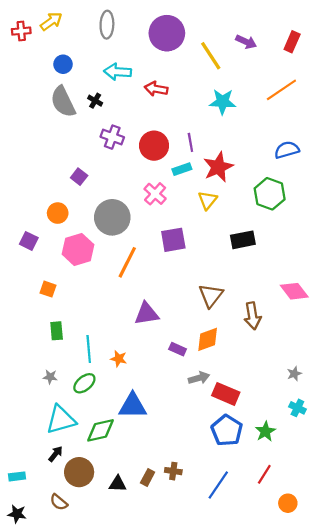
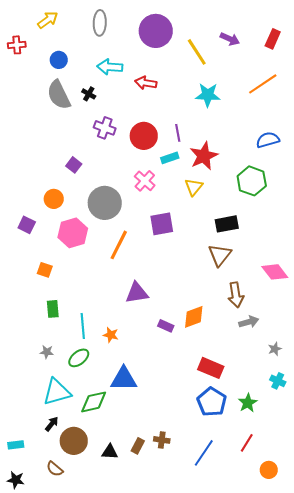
red cross: (21, 31) -> (17, 45), moved
brown triangle: (211, 295) -> (220, 255), moved
gray arrow: (199, 378) -> (249, 322), moved

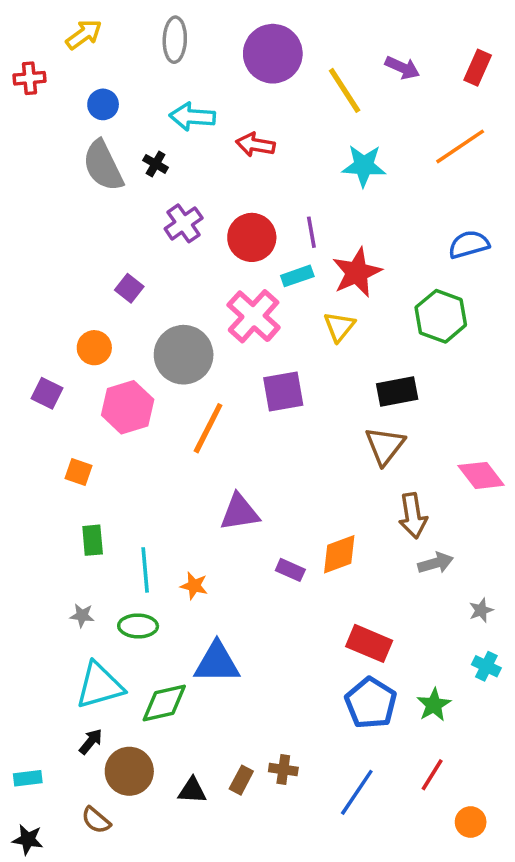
purple cross: (105, 128) -> (184, 223), turned 35
pink cross: (145, 181) -> (254, 316), size x1.4
green ellipse: (79, 358) -> (138, 626), turned 40

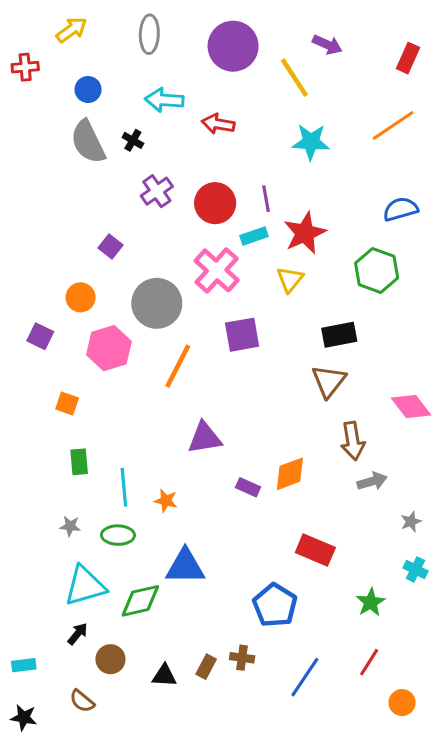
purple arrow: (402, 68) -> (327, 45), moved
blue pentagon: (371, 703) -> (275, 605), moved
brown circle: (129, 771) -> (110, 659), size x0.7

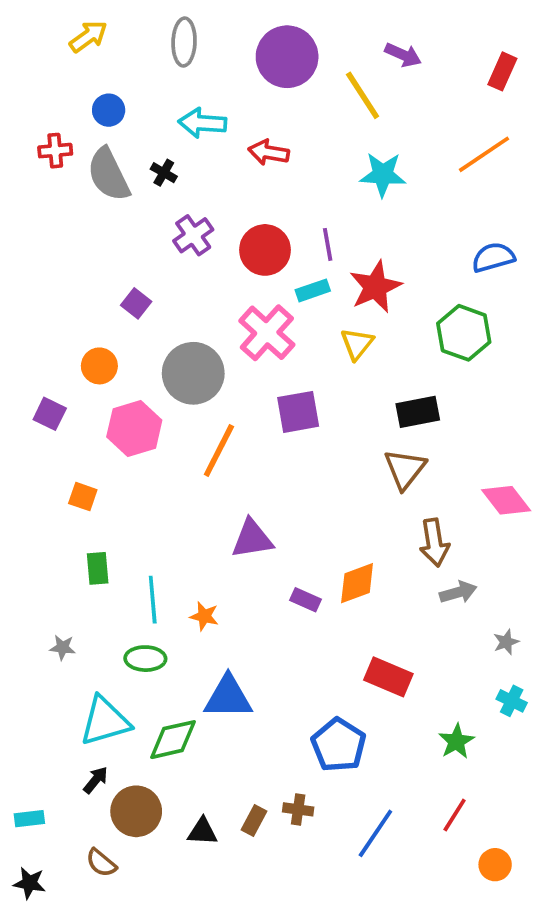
red cross: (25, 67) -> (55, 151), moved
gray star: (70, 526) -> (63, 647), moved
brown circle: (110, 659) -> (136, 811), size x1.4

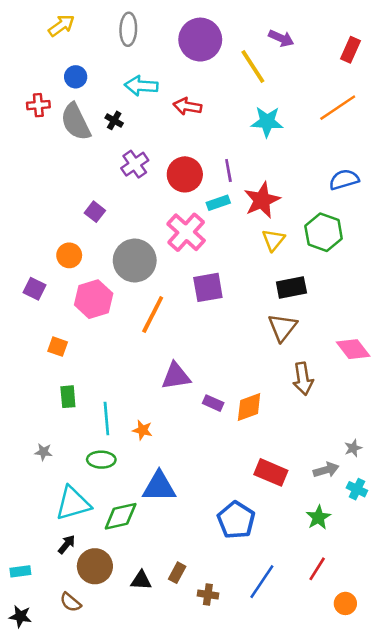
yellow triangle: (357, 344) -> (273, 240), moved
gray arrow: (458, 592) -> (326, 470), moved
purple rectangle: (305, 600) -> (213, 403), moved
brown cross: (298, 809) -> (208, 595), moved

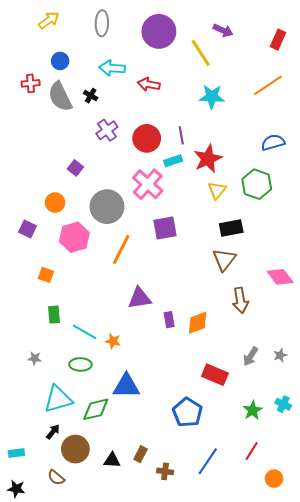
purple rectangle: (213, 403) -> (169, 320), turned 56
cyan line: (106, 419) -> (85, 332), turned -55
gray arrow: (326, 470) -> (251, 356), moved, turned 138
cyan cross: (357, 489) -> (283, 404), moved

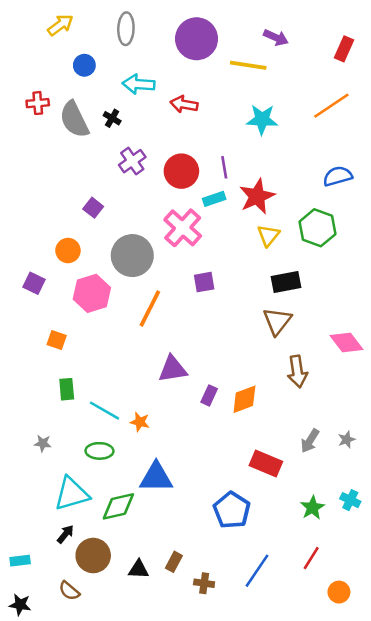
yellow line: (201, 53) -> (248, 65), turned -48
blue circle: (60, 61) -> (84, 65), moved
purple square: (165, 228) -> (204, 282), size x0.7
purple rectangle: (169, 320) -> (209, 395), turned 35

